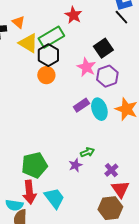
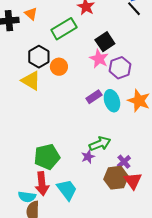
yellow triangle: (28, 43) -> (31, 81), moved
black square: (103, 48) -> (105, 42), moved
black hexagon: (48, 55) -> (39, 57), moved
green arrow: (87, 152) -> (100, 144), size x1.5
brown hexagon: (110, 208) -> (116, 178), moved

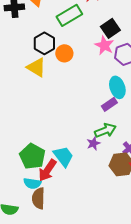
purple rectangle: (94, 97) -> (109, 104), moved
green pentagon: (47, 157) -> (32, 156), moved, turned -30
red arrow: (42, 184) -> (47, 170), turned 40
cyan trapezoid: (67, 190) -> (63, 156), moved

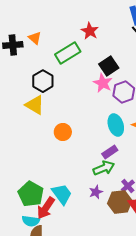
orange circle: (64, 53) -> (63, 132), moved
purple rectangle: (109, 104) -> (110, 152), moved
purple star: (93, 143) -> (96, 192), moved

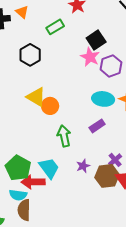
green rectangle: (68, 53) -> (55, 27), size x0.7
yellow triangle: (35, 105) -> (36, 97), moved
cyan ellipse: (116, 125) -> (103, 99), turned -65
green arrow: (104, 168) -> (64, 136), moved, turned -80
red arrow: (46, 208) -> (33, 182), turned 55

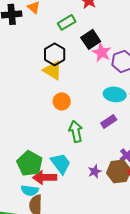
black square: (96, 40) -> (91, 39), moved
black hexagon: (30, 55) -> (55, 54), moved
yellow triangle: (36, 97) -> (53, 70), moved
purple star: (83, 166) -> (95, 171), moved

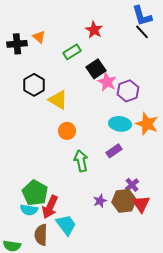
black hexagon: (55, 54) -> (34, 85), moved
cyan trapezoid: (61, 163) -> (66, 225), moved
red arrow: (45, 177) -> (50, 207), turned -65
cyan semicircle: (30, 190) -> (29, 210), moved

